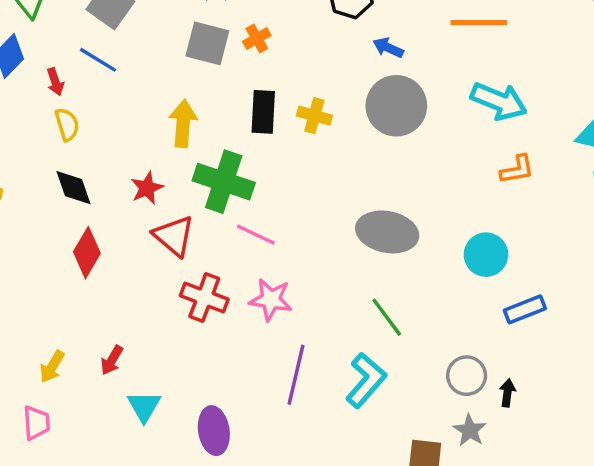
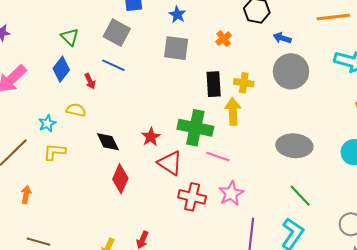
orange cross: (257, 38) -> (224, 39), moved
yellow arrow: (183, 123) -> (233, 111), moved
yellow semicircle: (67, 124) -> (76, 110), moved, turned -54
pink star: (271, 300) -> (231, 193), turned -30

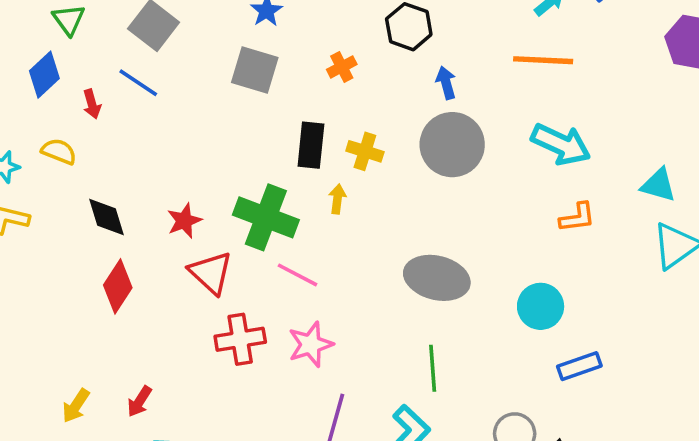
blue arrow: (282, 38) -> (446, 83), turned 48
yellow arrow: (233, 111) -> (337, 199), size x0.6
green line: (300, 196) -> (433, 368), turned 30
red cross: (192, 197) -> (240, 339), turned -32

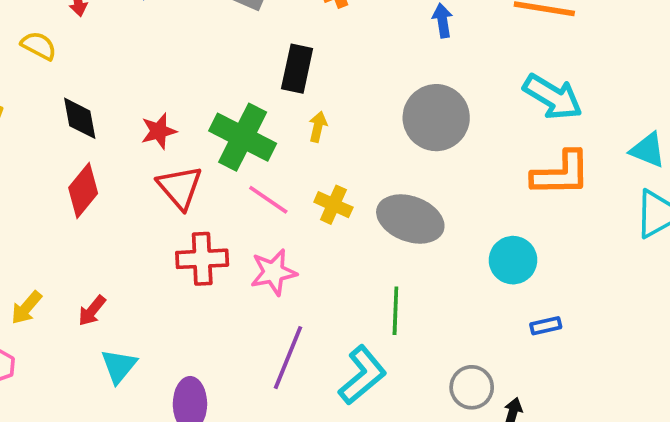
gray circle: (452, 145) -> (436, 118), moved
yellow cross: (365, 151) -> (333, 205), moved
orange L-shape: (577, 218) -> (561, 174), size x1.6
blue rectangle: (579, 366) -> (546, 326), size x0.7

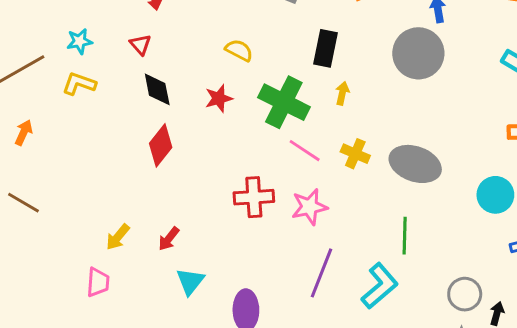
yellow semicircle: (39, 46) -> (239, 50), moved
gray circle: (436, 118) -> (418, 53), moved
red triangle: (180, 187) -> (140, 44), moved, size x0.6

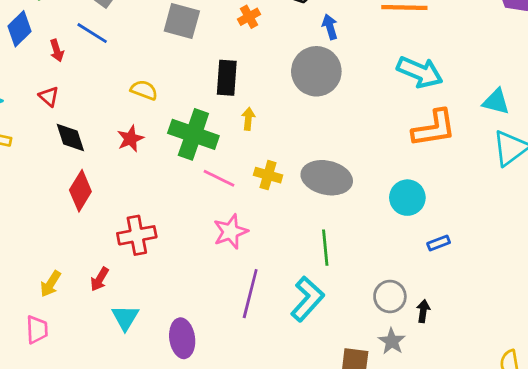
red cross: (254, 197) -> (137, 235), moved

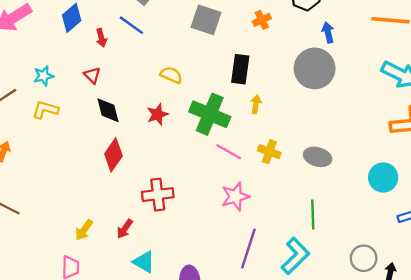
gray ellipse: (327, 178) -> (318, 157), size x0.7
cyan triangle: (125, 317) -> (144, 262), turned -35

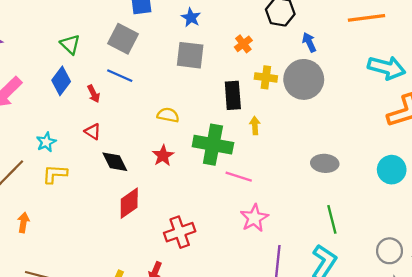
yellow cross: (269, 152) -> (266, 77), moved
red diamond: (113, 155) -> (129, 203), turned 32

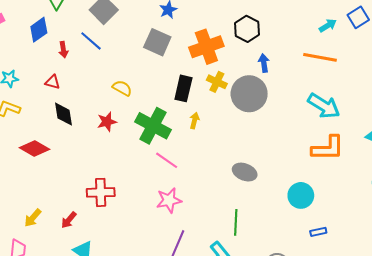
orange cross: (243, 44) -> (206, 47), size x2.0
red triangle: (93, 132) -> (53, 82), turned -35
red diamond: (129, 203) -> (35, 149), moved, turned 48

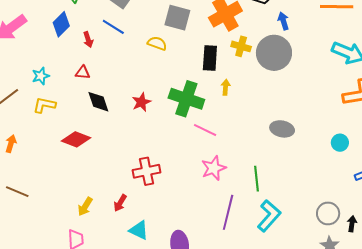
yellow semicircle: (122, 88) -> (157, 43), moved
cyan circle: (301, 195) -> (340, 143), size x0.7
green line: (236, 222) -> (256, 179), moved

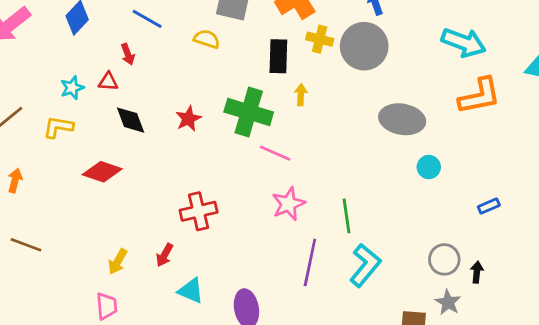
red arrow: (88, 40) -> (128, 54), moved
cyan star: (41, 76) -> (72, 88), moved
gray ellipse: (282, 129) -> (402, 119), moved, size x1.4
cyan circle: (340, 143) -> (429, 167), moved

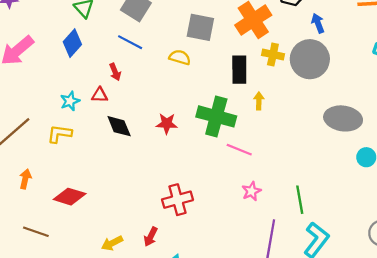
red star: (188, 119) -> (167, 124), turned 30
red diamond: (102, 172) -> (70, 197), moved
pink star: (288, 204) -> (251, 191), size x0.7
yellow arrow: (118, 261) -> (112, 243), turned 35

